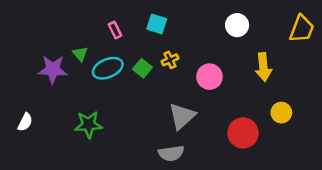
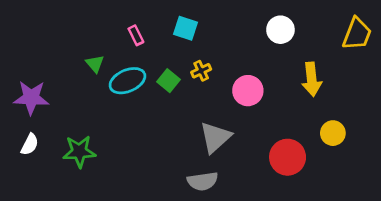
purple star: (53, 69) -> (31, 98), moved
green star: (89, 125) -> (79, 152), moved

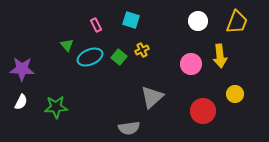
yellow trapezoid: (357, 34) -> (237, 22), moved
pink circle: (248, 91) -> (191, 64), moved
gray semicircle: (203, 181) -> (129, 128), moved

